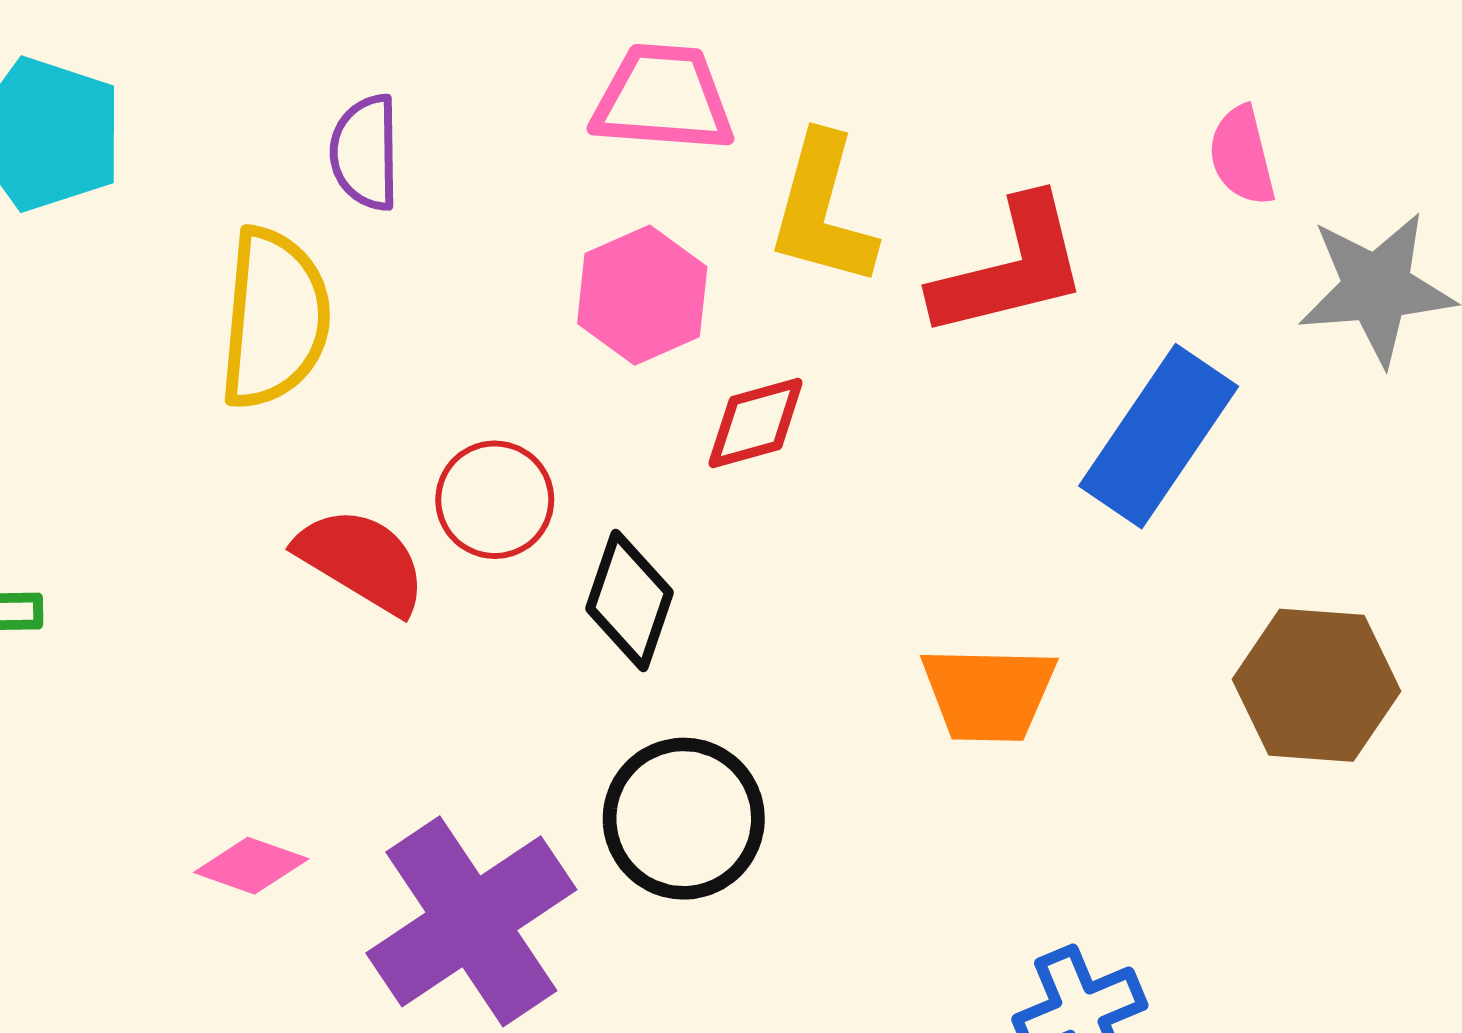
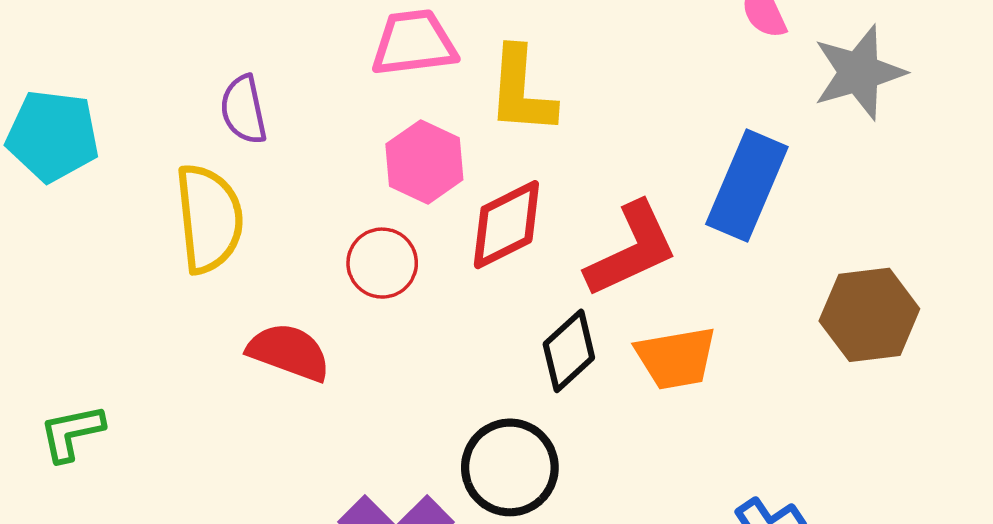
red L-shape: (1010, 268) -> (632, 250), moved
red diamond: (756, 423) -> (506, 225), size x1.4
red circle: (495, 500) -> (382, 263), moved
black diamond: (630, 600) -> (569, 351), moved, turned 40

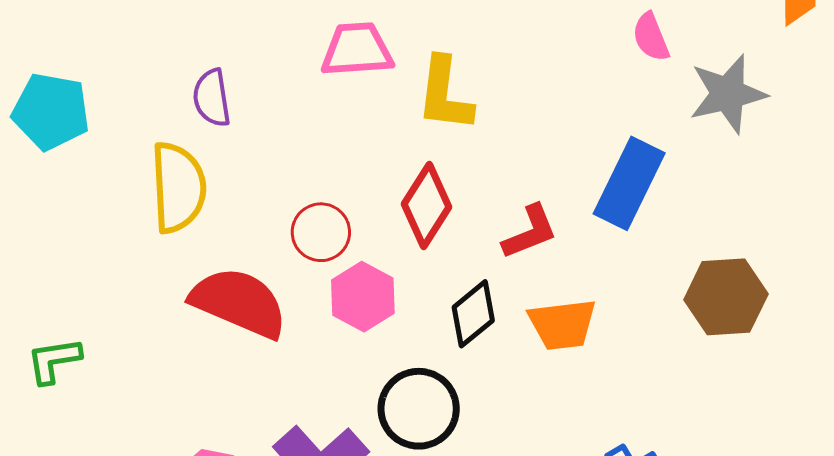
pink hexagon: (424, 162) -> (363, 297), moved
red diamond: (506, 225) -> (426, 206), turned -34
red L-shape: (632, 250) -> (530, 232), size x0.7
red semicircle: (289, 352) -> (239, 303), size x1.4

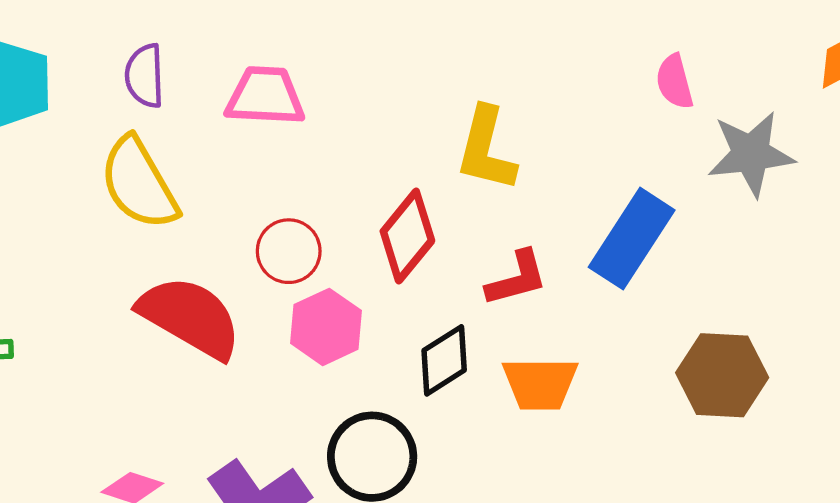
pink trapezoid: (357, 50) -> (265, 96), moved
yellow L-shape: (445, 94) -> (486, 149), moved
purple semicircle: (212, 98) -> (145, 76), moved
yellow semicircle: (178, 187) -> (139, 183), turned 146

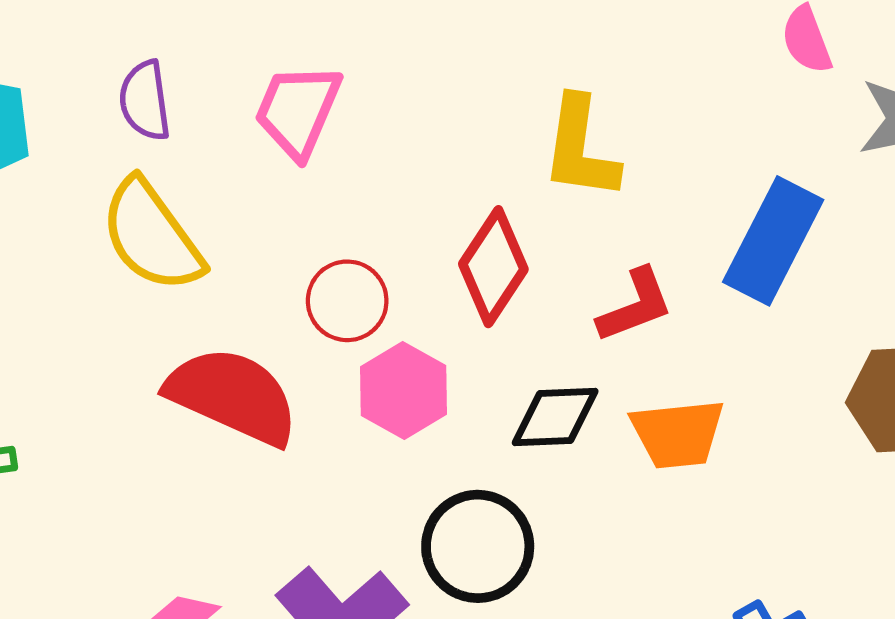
pink trapezoid: (265, 96) -> (298, 111), turned -64
black diamond: (444, 360) -> (555, 417), turned 36

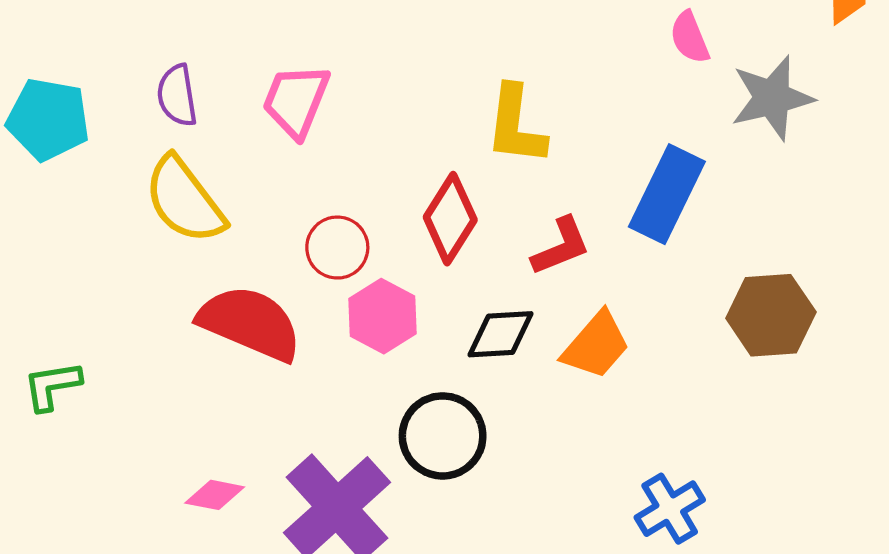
orange trapezoid: (678, 434) -> (596, 345), turned -42

